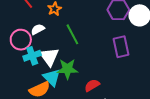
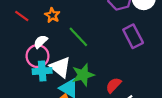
pink circle: (21, 40) -> (37, 56), moved
cyan cross: (32, 56) -> (42, 71), turned 30

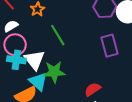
white semicircle: (41, 42) -> (11, 26), moved
red semicircle: (114, 85) -> (93, 89), moved

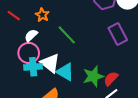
white semicircle: (11, 26) -> (31, 35), moved
green star: (54, 72) -> (93, 76), moved
cyan triangle: (38, 82) -> (65, 72), moved

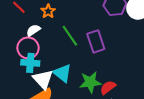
purple rectangle: (118, 34) -> (96, 41), moved
white triangle: (50, 63) -> (43, 79), moved

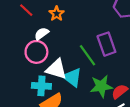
green line: (70, 36) -> (87, 55), moved
cyan cross: (30, 63) -> (41, 86), moved
white triangle: (43, 79) -> (56, 69), moved, turned -30

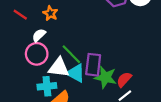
purple rectangle: (106, 44) -> (93, 65), moved, turned 35
green line: (87, 55) -> (71, 54), moved
green star: (101, 86) -> (105, 77), turned 30

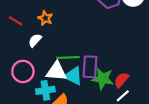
pink circle: (37, 54) -> (23, 71), moved
green line: (71, 54) -> (68, 58), turned -45

